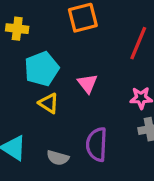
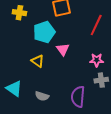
cyan pentagon: (42, 69) -> (44, 32), moved
purple semicircle: (97, 144) -> (78, 97), moved

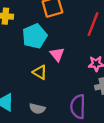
yellow triangle: (38, 61) -> (40, 72), moved

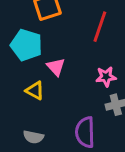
cyan pentagon: (35, 36) -> (26, 45), turned -30

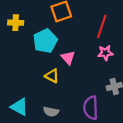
cyan pentagon: (26, 45) -> (45, 41), turned 30
pink star: (106, 77) -> (105, 53), moved

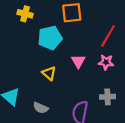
pink triangle: (68, 58) -> (78, 61), moved

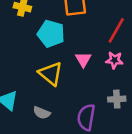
cyan pentagon: (50, 38) -> (51, 34), turned 30
yellow triangle: (49, 73) -> (51, 74), size x1.5

